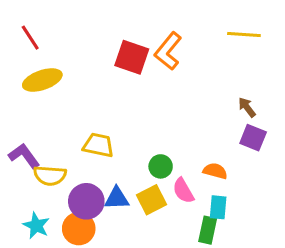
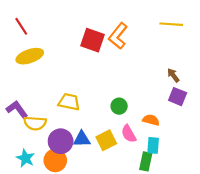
green circle: (161, 166) -> (119, 106), moved

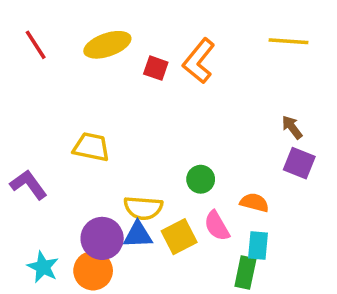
red square: (92, 40) -> (156, 68), size x0.6
yellow ellipse: (30, 56) -> (107, 45), moved
yellow trapezoid: (69, 102) -> (91, 147), moved
yellow semicircle: (35, 123) -> (143, 208), moved

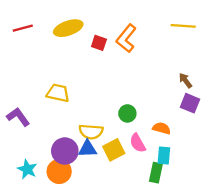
red line: (36, 45) -> (23, 28), turned -72

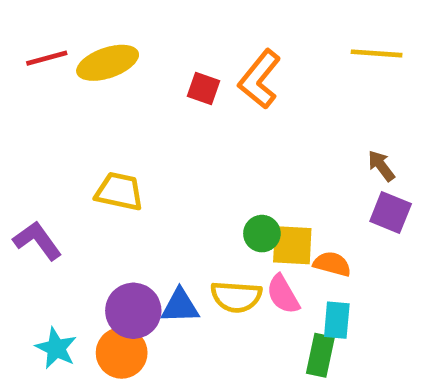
yellow ellipse: (68, 28) -> (108, 63), moved
yellow semicircle: (91, 132) -> (236, 297), moved
yellow square: (114, 150) -> (292, 245), moved, turned 30

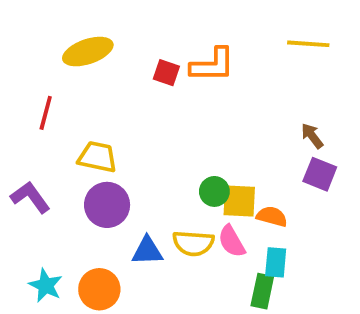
red line: (47, 58) -> (46, 113), moved, turned -60
orange L-shape: (260, 79) -> (212, 65), turned -129
purple circle: (133, 311) -> (107, 205), moved

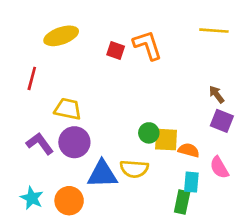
orange L-shape: (212, 65) -> (148, 45), turned -108
purple L-shape: (30, 197) -> (40, 144), moved
pink semicircle: (232, 241) -> (219, 167), moved
blue triangle: (147, 251) -> (102, 174), size x1.4

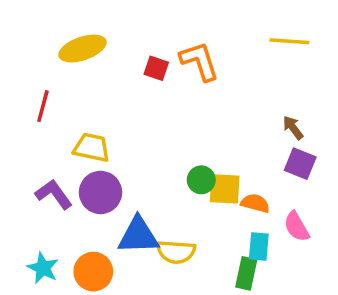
yellow semicircle: (134, 169) -> (176, 252), moved

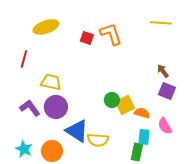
yellow square: (225, 189) -> (125, 105), turned -30
blue triangle: (138, 236) -> (77, 131), turned 35

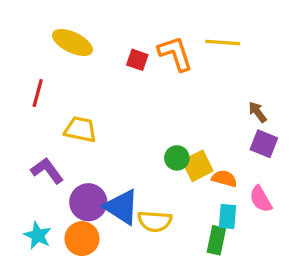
yellow line: (161, 23) -> (223, 42), moved
yellow ellipse: (46, 27) -> (72, 42), turned 45
purple circle: (56, 107) -> (88, 202), moved

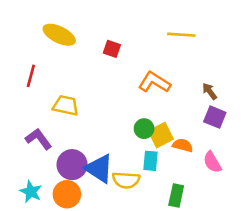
orange L-shape: (175, 54) -> (154, 82), moved, turned -40
cyan rectangle: (227, 216) -> (150, 161), moved

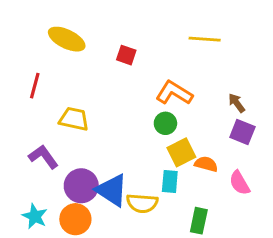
green circle: (144, 129) -> (165, 123), moved

